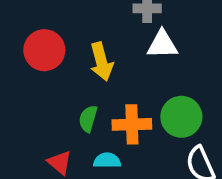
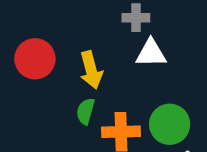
green semicircle: (88, 119) -> (85, 111), moved

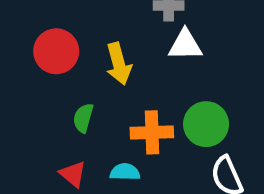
green semicircle: (85, 111) -> (83, 118), moved

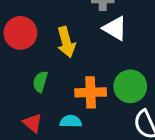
white triangle: (185, 45) -> (115, 28), turned 32

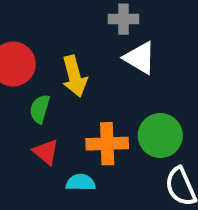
green semicircle: (40, 82) -> (40, 109), moved
red triangle: (33, 123) -> (46, 152), moved

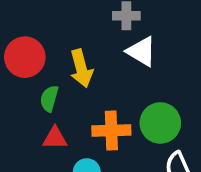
red triangle: (46, 152) -> (55, 138), turned -40

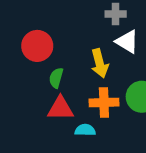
yellow arrow: (81, 68) -> (100, 63), moved
red triangle: (55, 138) -> (60, 108), size x1.4

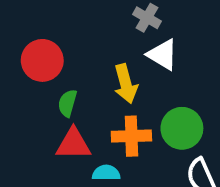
gray cross: (116, 14) -> (147, 18), turned 30

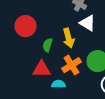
green semicircle: (67, 103) -> (48, 45), moved
orange cross: (131, 136) -> (72, 65), turned -30

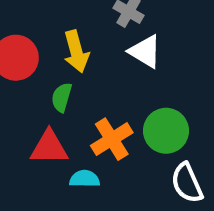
yellow arrow: (69, 38) -> (76, 51), moved

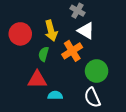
orange cross: (112, 139) -> (72, 51), moved
white semicircle: (187, 183) -> (92, 97), moved

